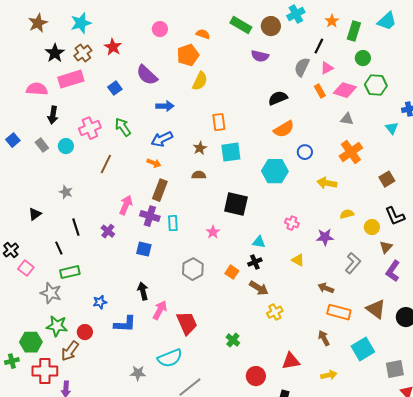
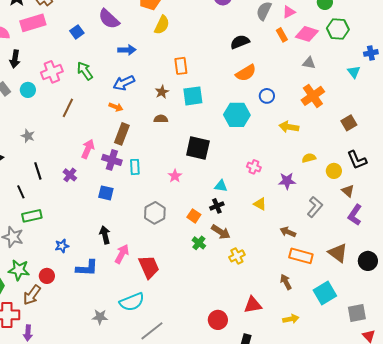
brown triangle: (386, 247) -> (348, 191), turned -32
green cross: (233, 340) -> (199, 243), moved

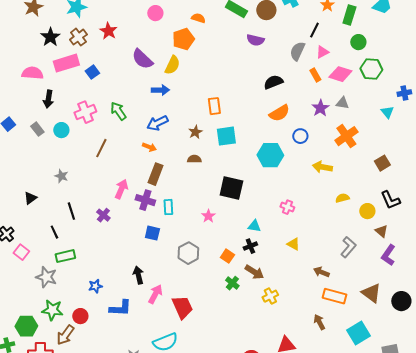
yellow semicircle: (162, 25) -> (172, 65), moved
blue square: (77, 32) -> (92, 72), moved
purple star: (287, 181) -> (320, 108), moved, turned -30
blue square: (106, 193) -> (152, 233), moved

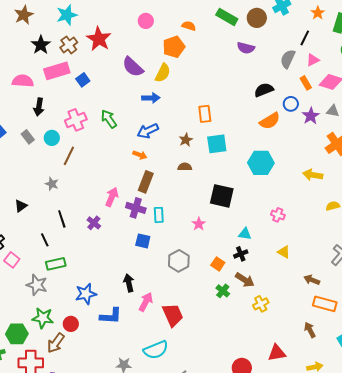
red star: (108, 31) -> (99, 39), size x1.4
blue circle: (300, 136) -> (291, 104), moved
brown line: (101, 148) -> (69, 156), moved
blue star: (95, 286) -> (86, 294), size x1.5

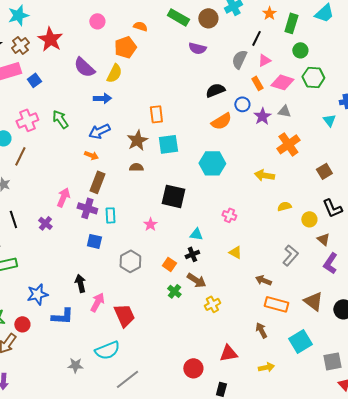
brown star: (186, 140) -> (137, 140), size x1.5

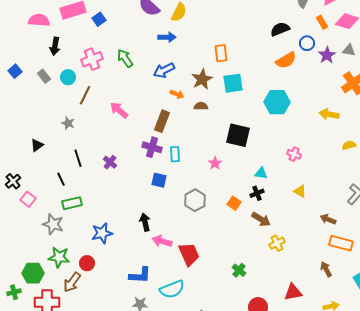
orange arrow: (91, 155) -> (177, 94), moved
pink arrow: (63, 197) -> (119, 110), moved, turned -72
green cross: (174, 291) -> (239, 270), moved
pink arrow: (97, 302) -> (162, 241), turned -102
blue L-shape: (62, 316) -> (140, 275), moved

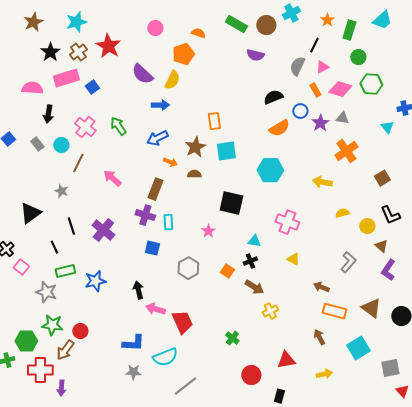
pink cross: (92, 59) -> (85, 127), turned -30
black triangle: (37, 145) -> (30, 213), size x1.6
pink cross: (294, 154) -> (287, 222), size x1.6
purple cross: (110, 162) -> (103, 230), size x1.6
blue star: (102, 233) -> (95, 281), moved

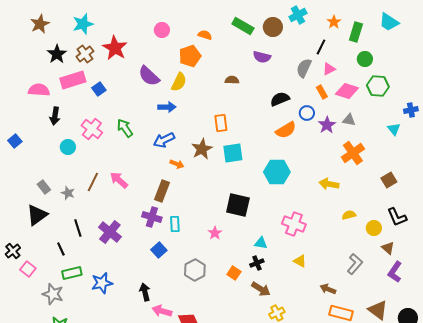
cyan trapezoid: (382, 20) -> (389, 22), turned 75
gray rectangle: (37, 144) -> (44, 187), moved
brown line: (78, 163) -> (93, 182), moved
brown semicircle: (194, 174) -> (232, 80), moved
blue square: (152, 248) -> (159, 250), turned 35

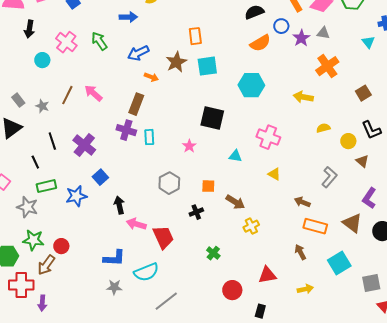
blue arrow: (167, 107) -> (128, 17), moved
blue square: (159, 250) -> (100, 177), moved
black cross: (257, 263) -> (196, 212), moved
purple L-shape: (395, 272) -> (369, 198), moved
orange square: (234, 273) -> (208, 186), turned -32

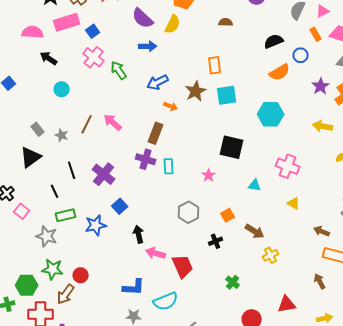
black arrow: (29, 29) -> (49, 58), turned 114
purple star: (301, 38) -> (321, 86), moved
pink cross: (66, 42) -> (94, 57), moved
orange square: (208, 186) -> (228, 215), turned -32

